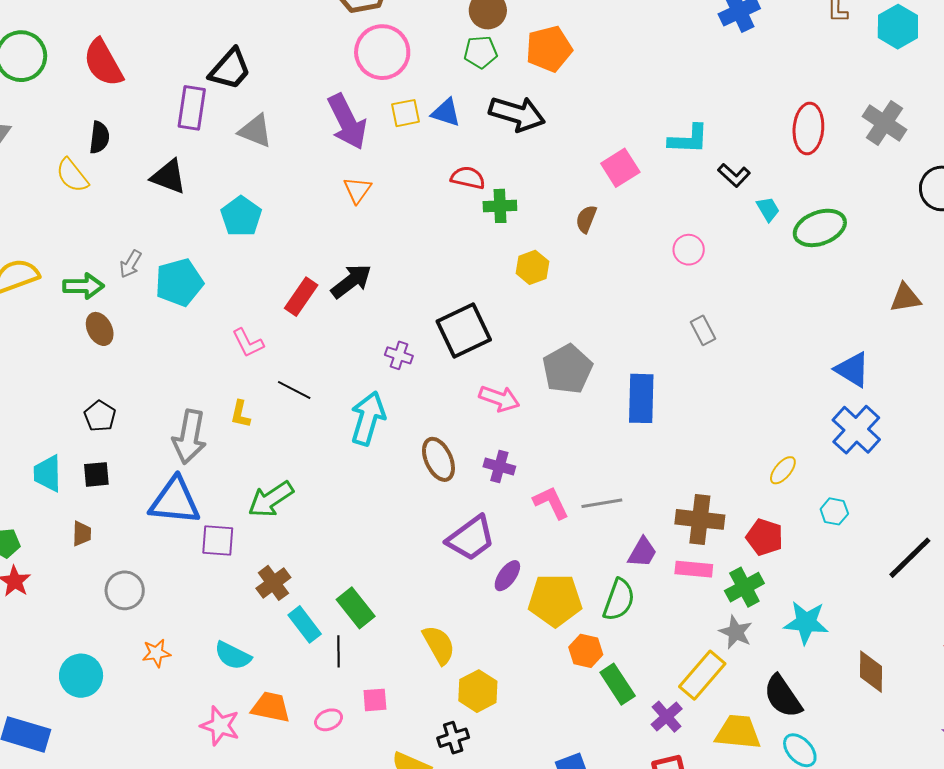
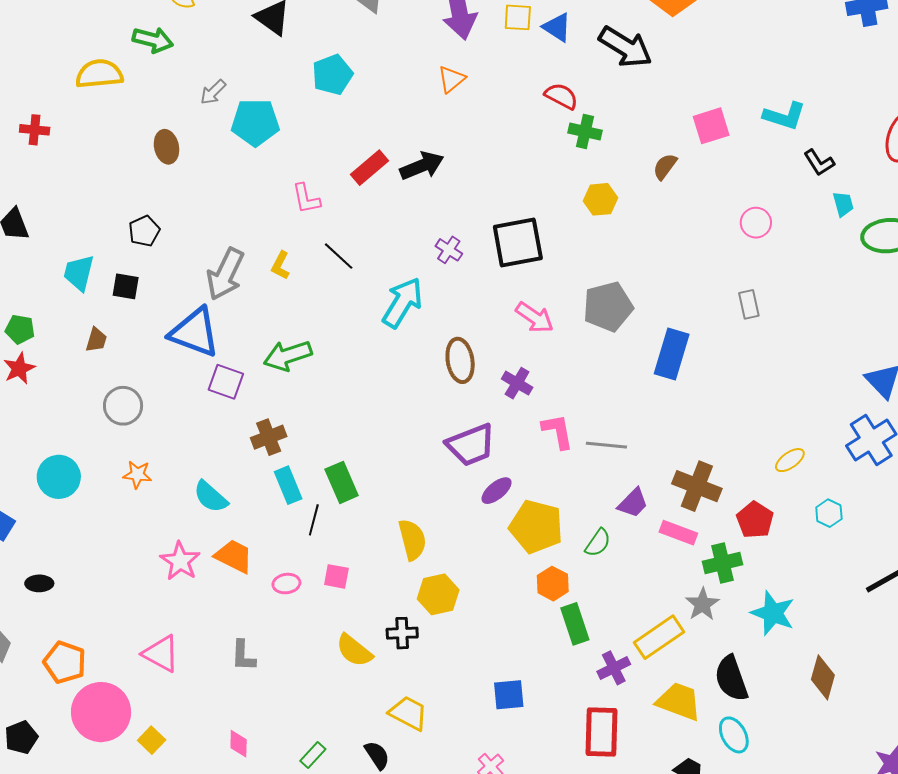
green arrow: (83, 286) -> (153, 40), moved
green semicircle: (619, 600) -> (598, 543), size x0.7

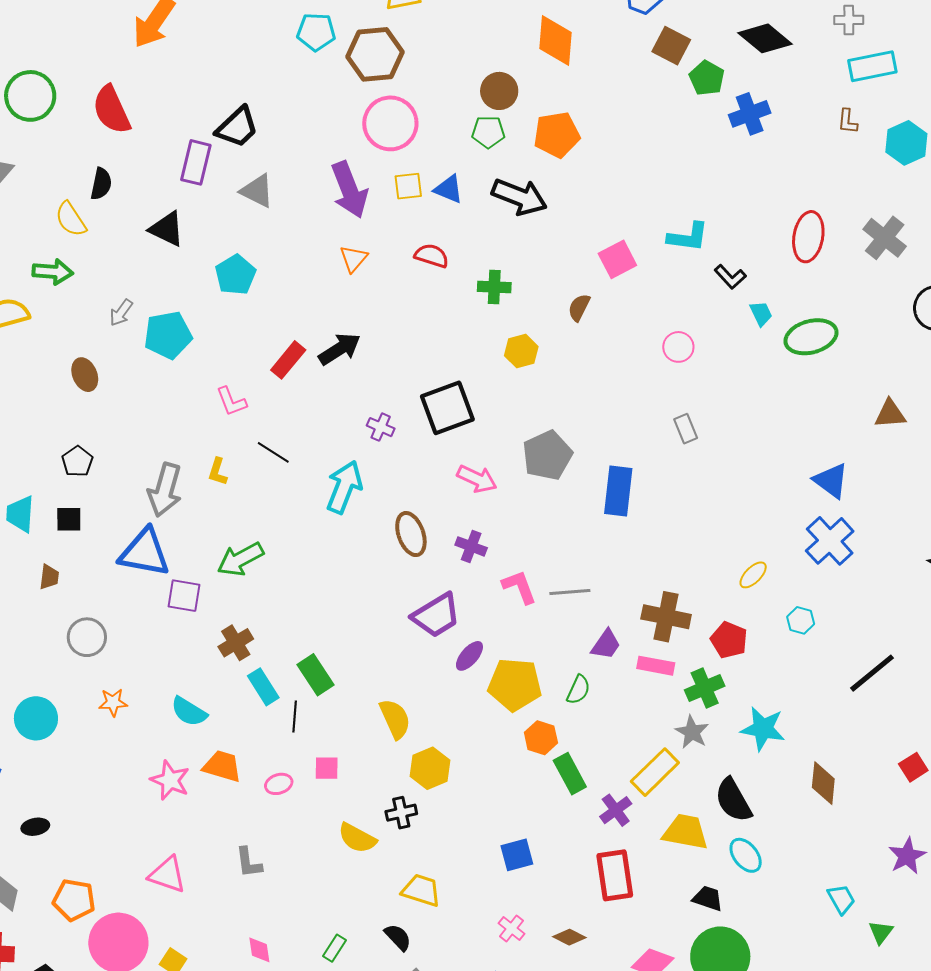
red semicircle: (561, 96) -> (432, 256), moved

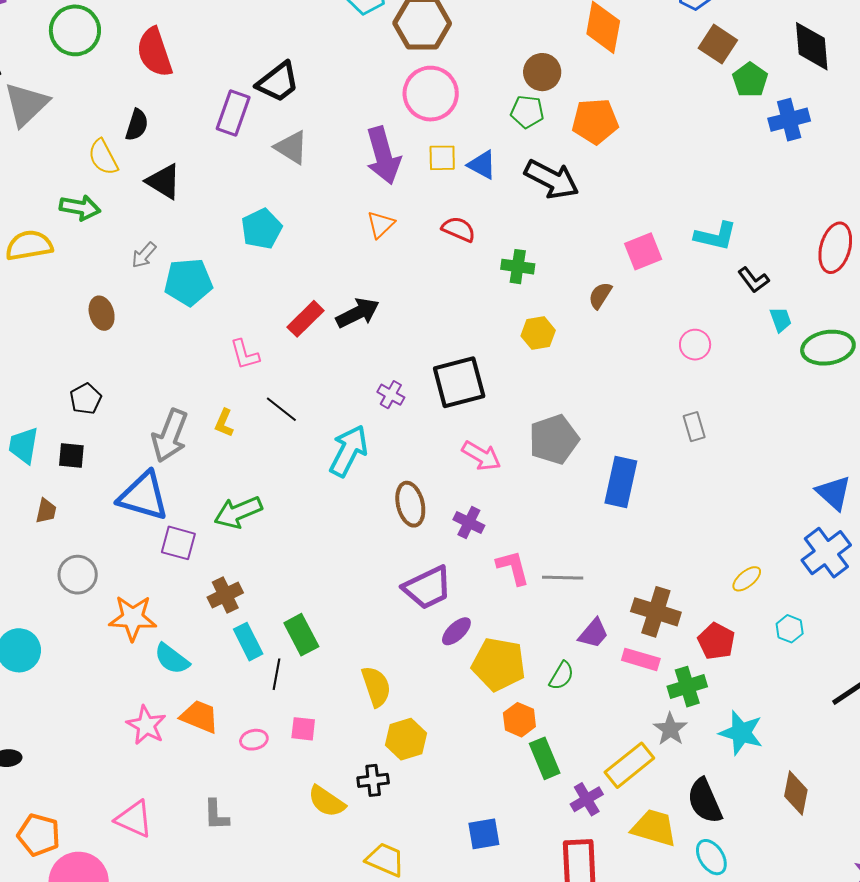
black diamond: (765, 38) -> (812, 46), turned 40
black triangle: (167, 229) -> (164, 181), moved
orange star: (113, 702) -> (133, 618), moved, size x1.6

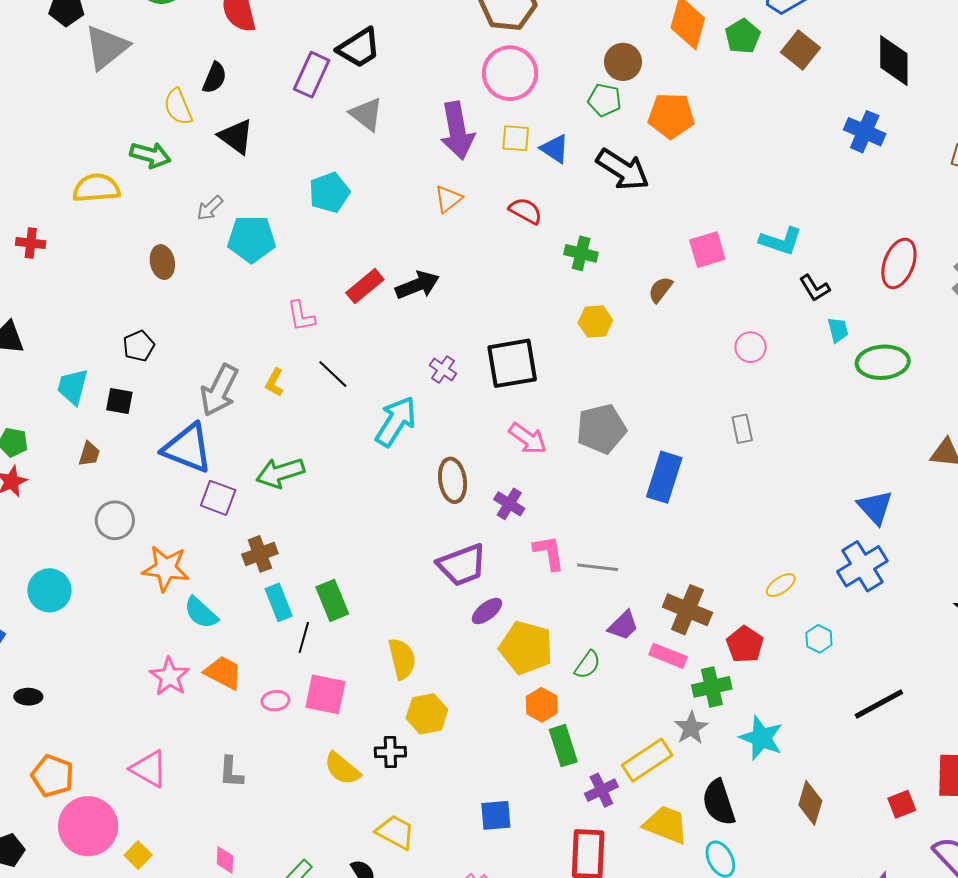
green pentagon: (750, 80) -> (743, 36), moved
blue cross: (789, 120) -> (865, 132), turned 33
pink square: (303, 729) -> (325, 694), size x1.6

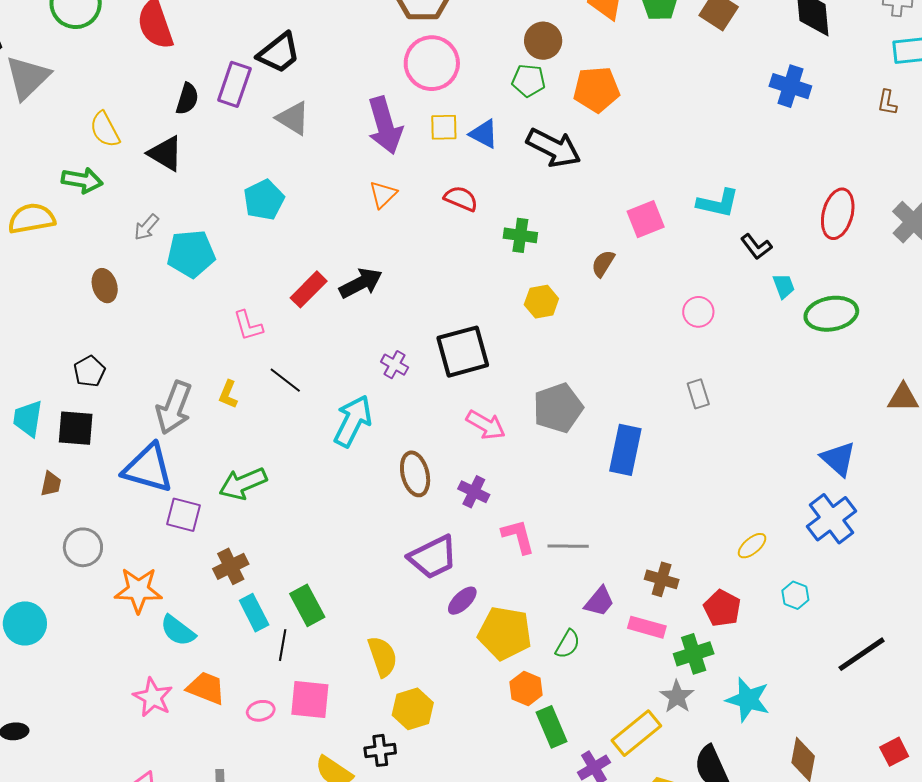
black semicircle: (215, 78) -> (187, 99), moved
black square: (119, 401) -> (76, 428), size x1.4
brown cross: (687, 610) -> (662, 579), size x0.7

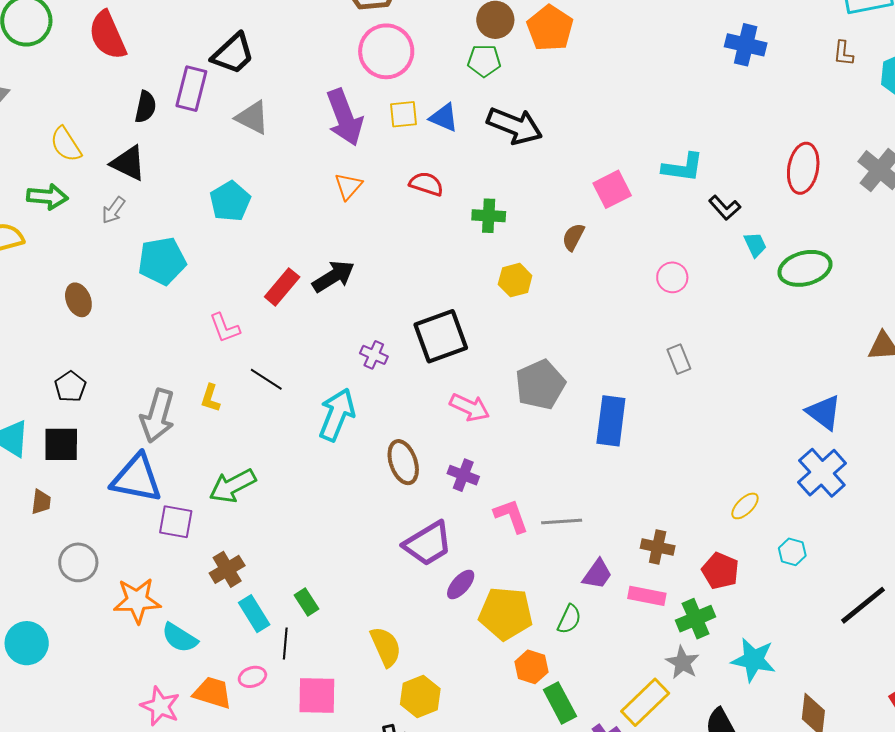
orange pentagon: (596, 89) -> (550, 28), moved, turned -30
gray arrow: (146, 227) -> (113, 210), moved
green rectangle: (307, 605) -> (307, 602), size x0.7
pink ellipse: (261, 711) -> (252, 677), moved

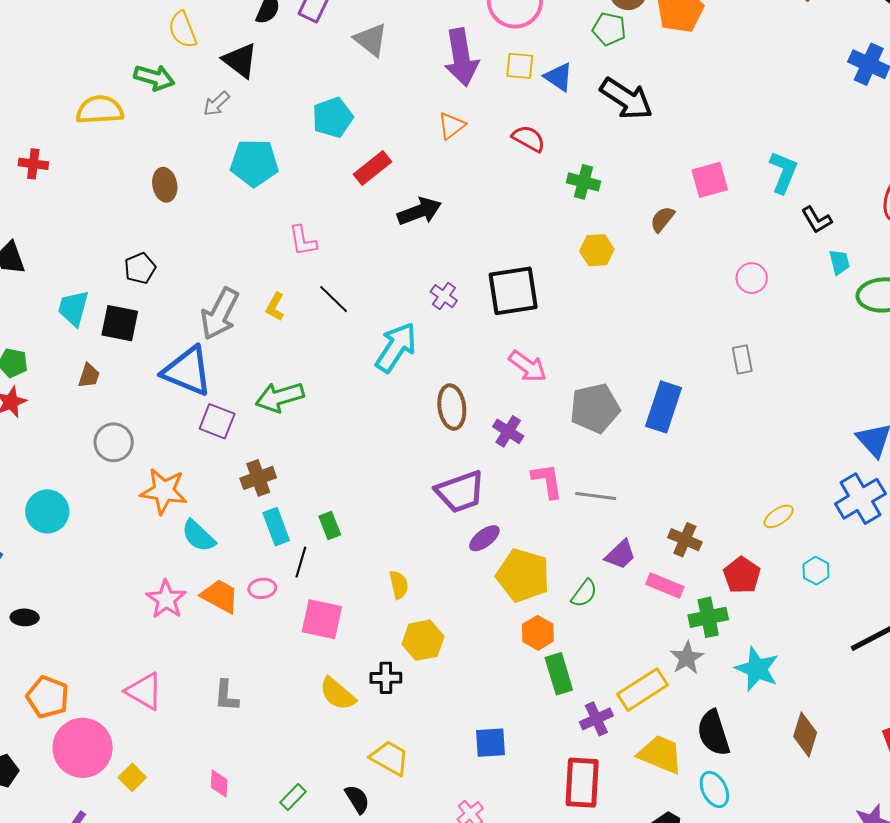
cyan L-shape: (683, 167) -> (783, 172), turned -87
red rectangle: (282, 287) -> (373, 168), moved
gray pentagon: (540, 385) -> (595, 408), moved
yellow semicircle: (386, 647) -> (399, 585), size x0.7

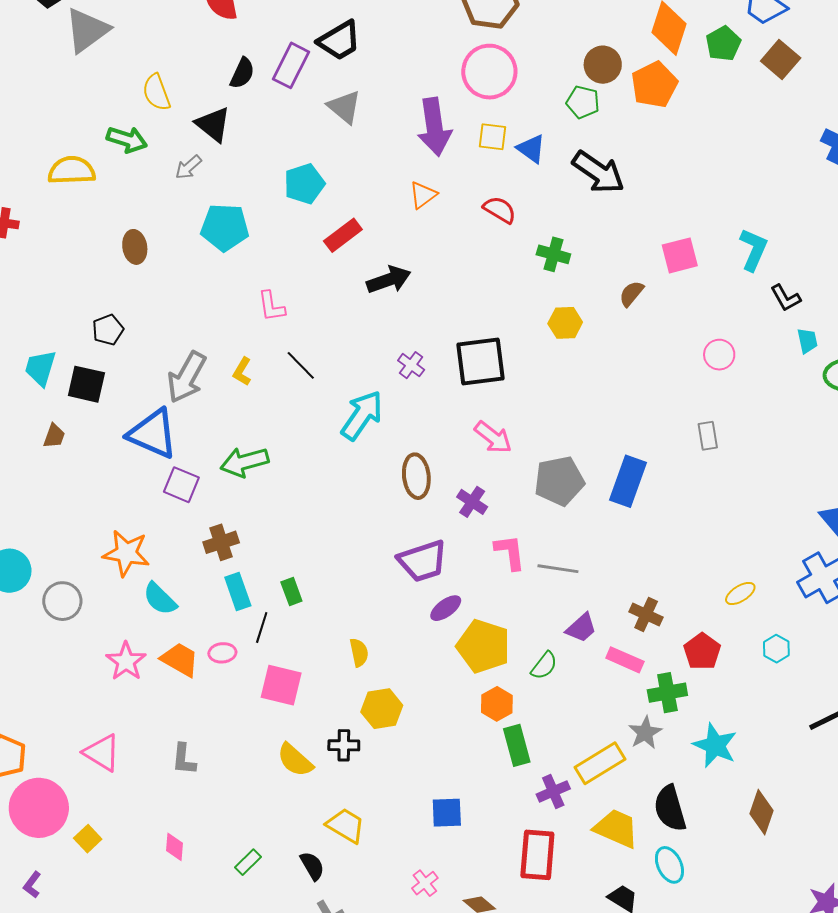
gray circle: (114, 442) -> (62, 601), moved

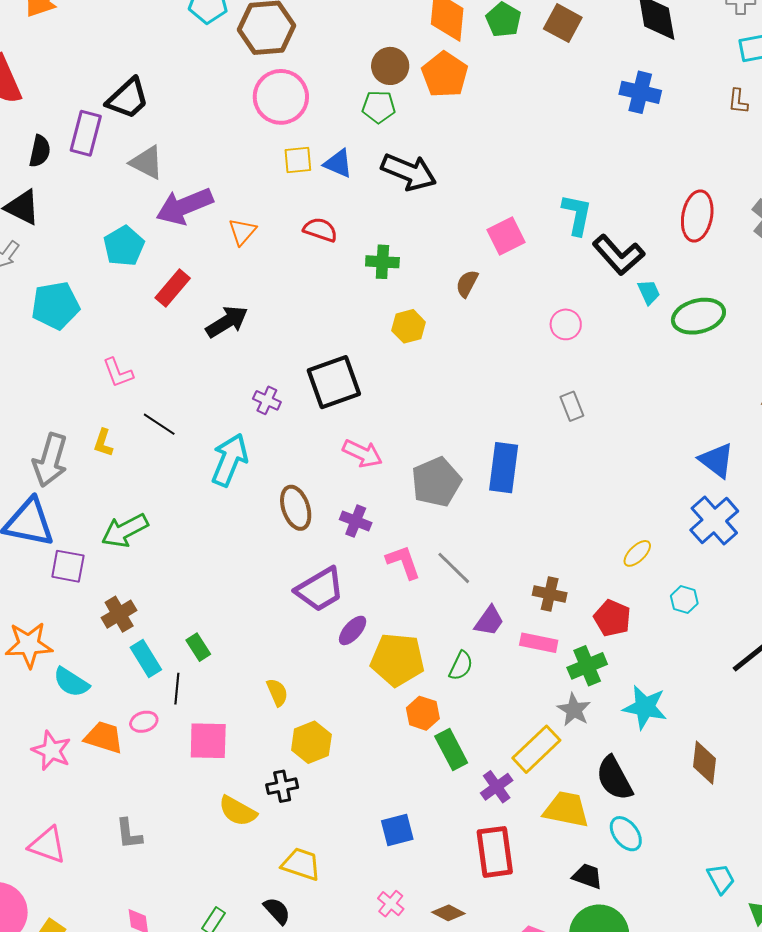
purple arrow: (434, 127) -> (185, 206), moved, turned 88
black L-shape: (786, 298) -> (618, 255), size x1.6
gray line: (558, 569) -> (454, 568), turned 48

